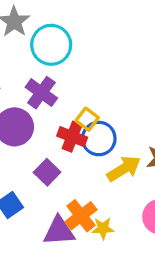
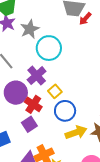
yellow square: (87, 119) -> (55, 91), moved
red cross: (72, 137) -> (33, 104), moved

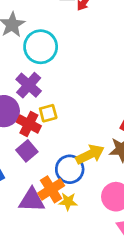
yellow square: (55, 91) -> (48, 113), moved, turned 32
blue circle: (65, 111) -> (70, 169), moved

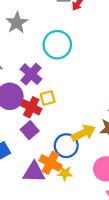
cyan circle: (41, 47) -> (57, 45), moved
orange cross: (51, 189) -> (50, 163), turned -30

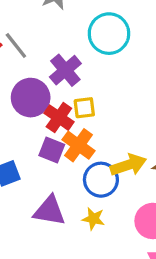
purple square: (30, 130) -> (52, 150), turned -36
orange cross: (50, 163) -> (79, 145), moved

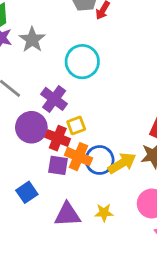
blue circle: (101, 180) -> (100, 160), moved

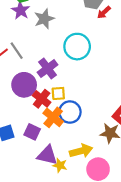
blue circle: (100, 160) -> (70, 112), moved
yellow arrow: (122, 163) -> (81, 151), moved
purple square: (58, 165) -> (32, 132), moved
purple triangle: (67, 214) -> (47, 155), moved

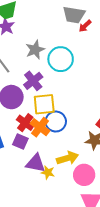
gray star: (44, 19) -> (35, 50), moved
yellow square: (58, 93) -> (44, 104), size x1.6
red cross: (42, 99) -> (25, 123), moved

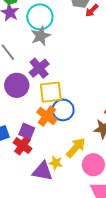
cyan circle: (61, 59) -> (40, 17), moved
red cross: (25, 123) -> (22, 146), moved
yellow arrow: (67, 158) -> (76, 148), turned -30
purple triangle: (36, 163) -> (42, 171), moved

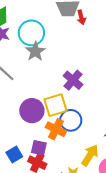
red arrow: (92, 10) -> (81, 17), turned -48
purple cross: (39, 68) -> (73, 80), moved
purple circle: (17, 85) -> (32, 111), moved

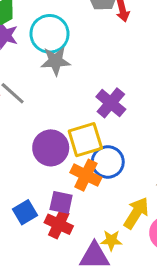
gray star: (35, 51) -> (55, 61), turned 30

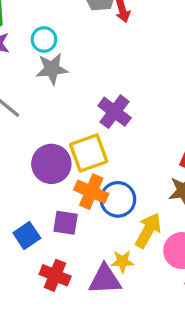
cyan circle: (50, 34) -> (44, 39), size x0.6
blue circle: (108, 162) -> (118, 199), moved
red cross: (59, 224) -> (55, 275), moved

